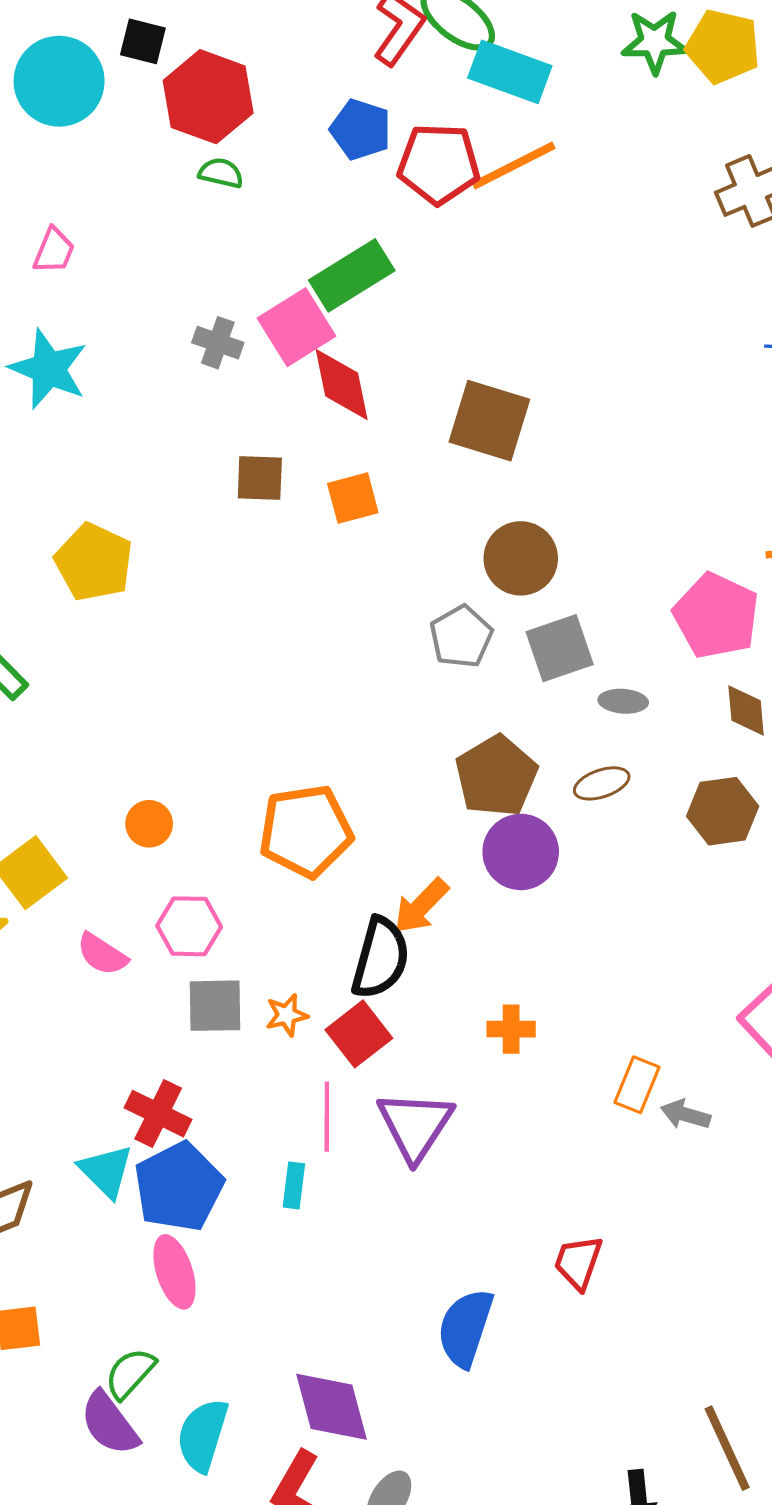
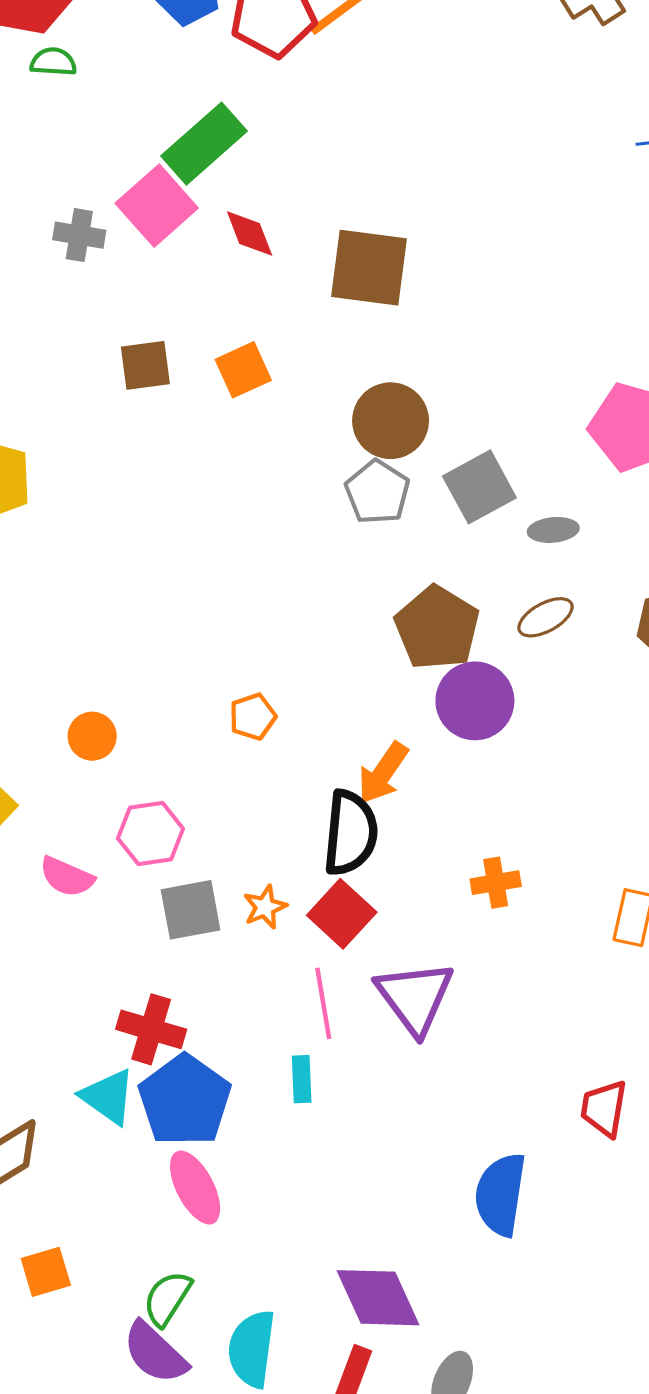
red diamond: (342, 384) -> (250, 234), moved, size x0.7
brown circle: (521, 558) -> (391, 421), moved
orange pentagon: (306, 831) -> (253, 717), size x0.5

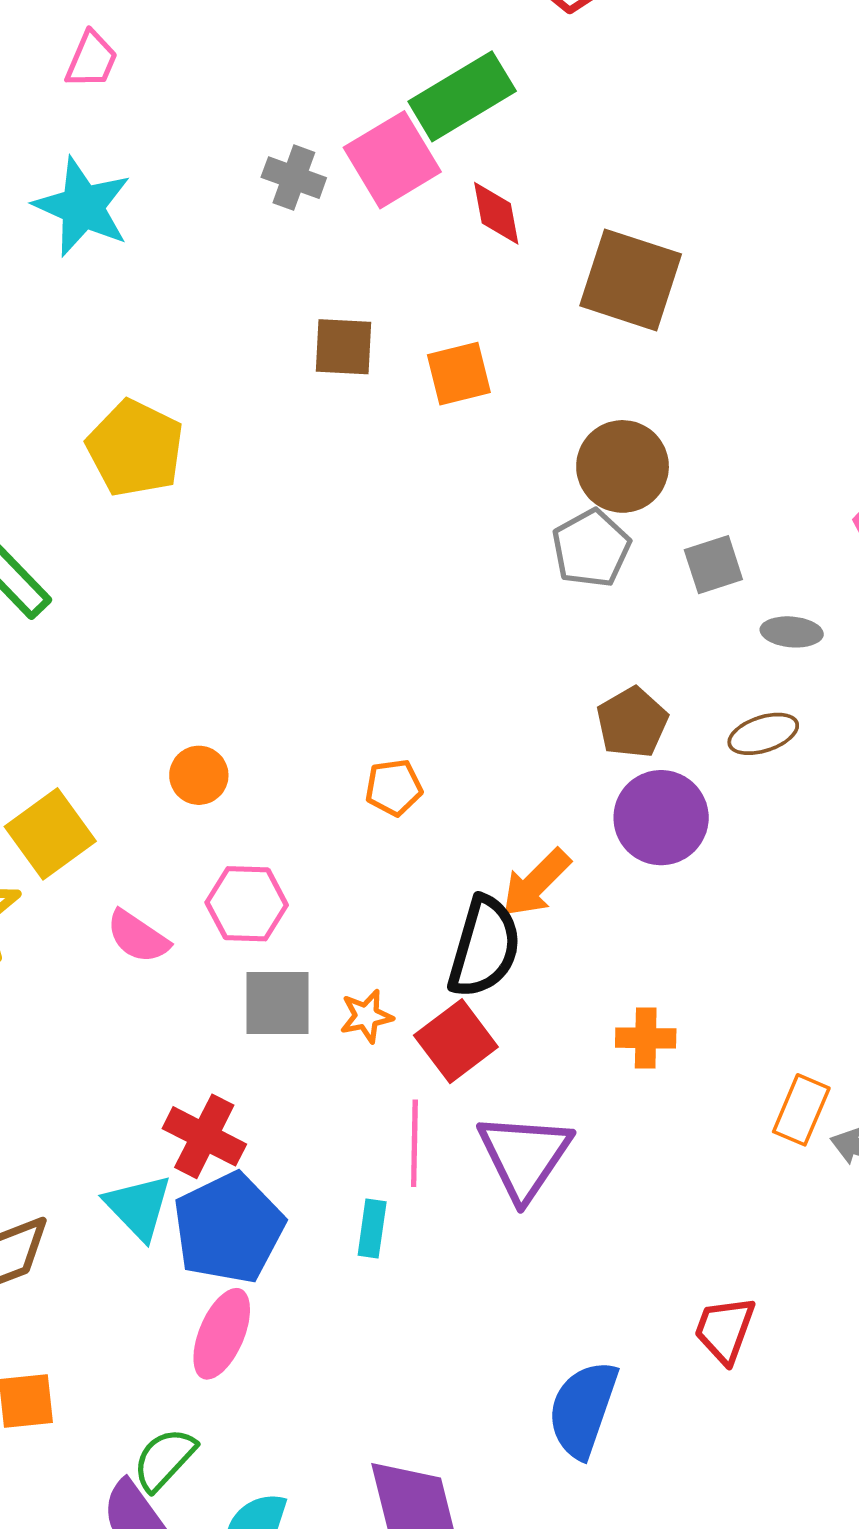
gray square: (479, 487) -> (713, 565), size x0.7
brown pentagon: (437, 628) -> (632, 723), size x0.7
pink ellipse: (195, 1188) -> (222, 1334), turned 40

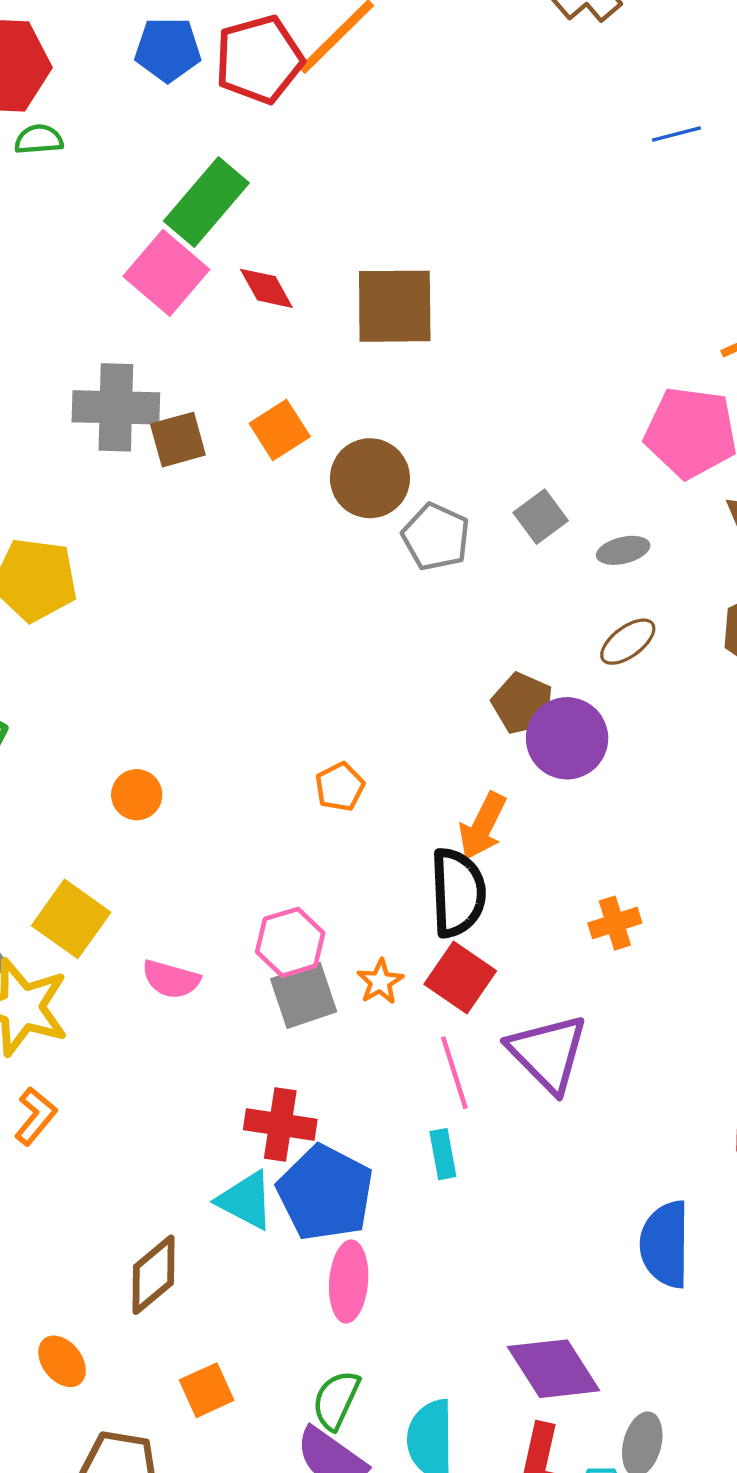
gray cross: (294, 178) -> (116, 407), moved, size x1.6
brown circle: (623, 466) -> (370, 478), moved
brown pentagon: (632, 723) -> (523, 703), moved
orange circle: (199, 775) -> (137, 795), moved
pink hexagon: (247, 904) -> (290, 942), moved

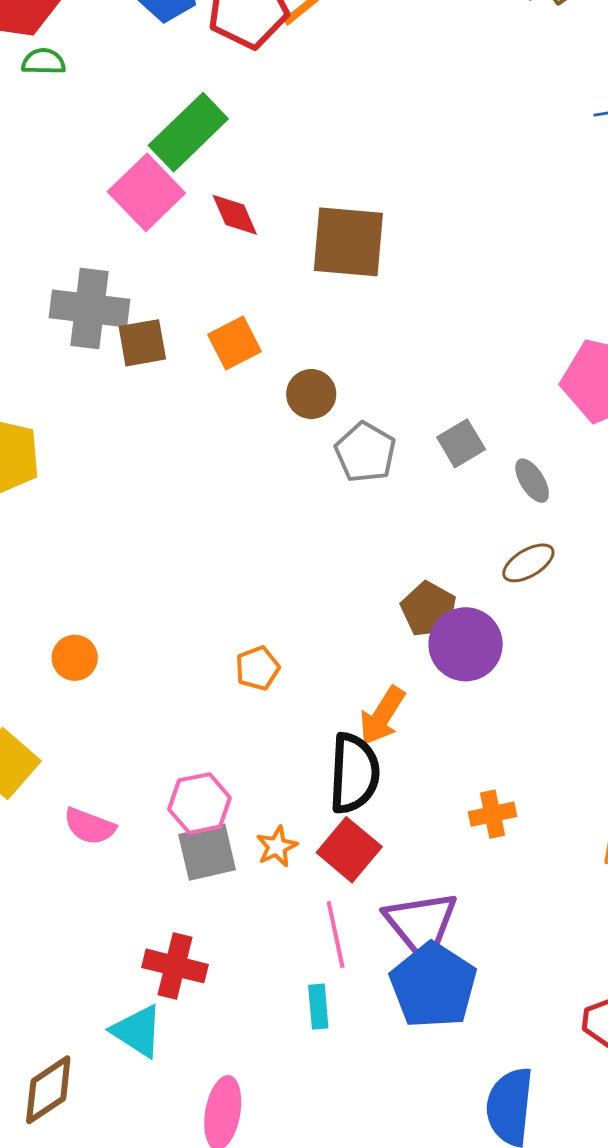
brown circle: (370, 478) -> (311, 394), size x0.7
gray ellipse: (623, 550) -> (532, 481), turned 66
blue pentagon: (325, 1193) -> (433, 985), moved

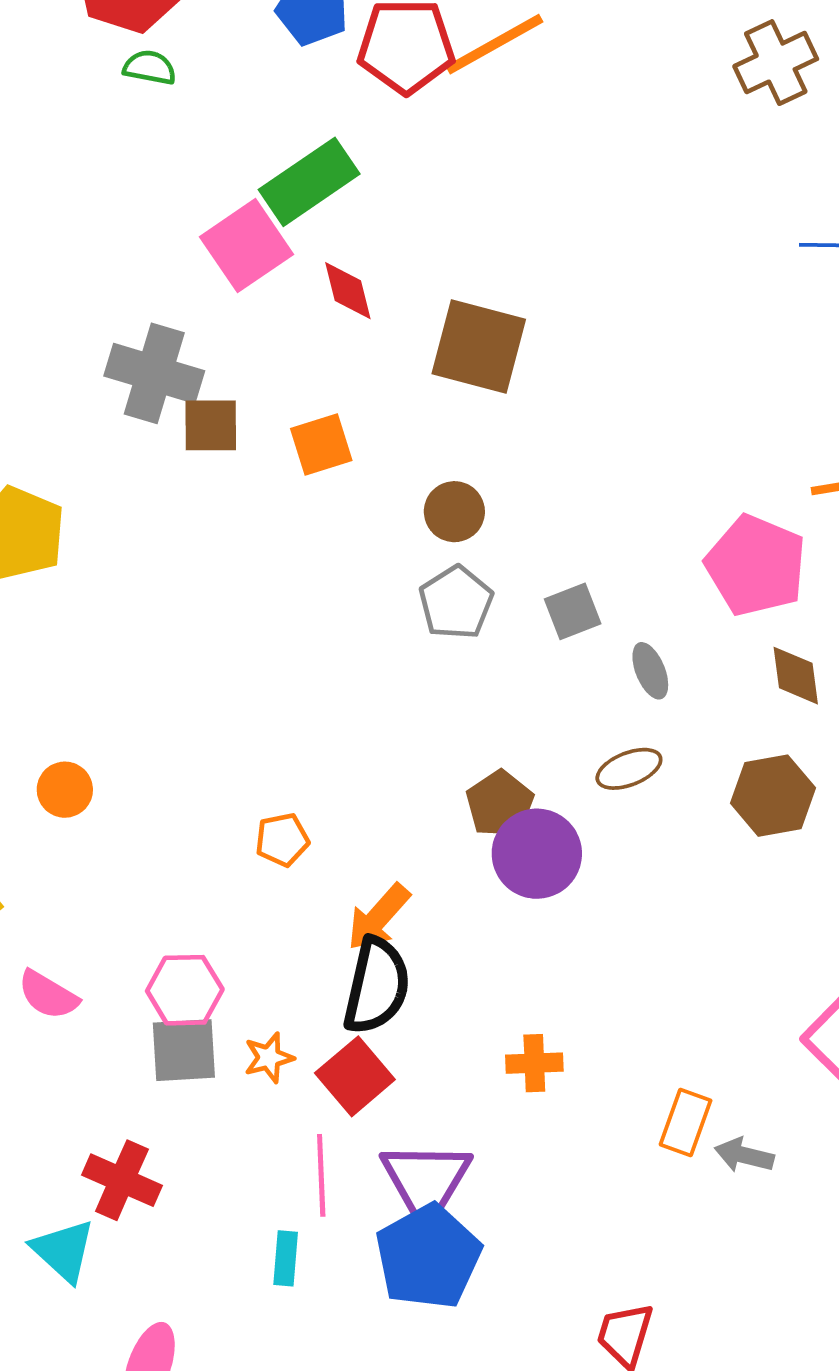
brown circle: (311, 394) -> (454, 512), moved
orange arrow: (382, 716) -> (379, 917), moved

